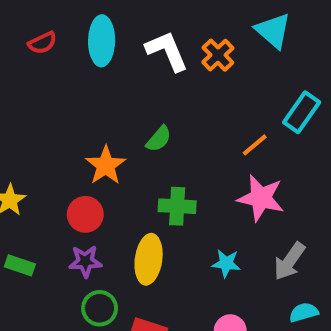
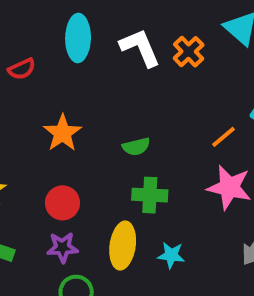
red semicircle: (42, 43) -> (22, 69), moved
green semicircle: (159, 139) -> (136, 147), moved, turned 36
orange star: (106, 165) -> (63, 133), moved
cyan star: (226, 263) -> (171, 255), moved

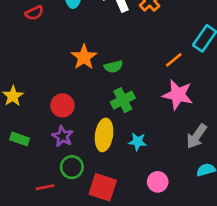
orange star: (63, 133) -> (84, 57), moved
green cross: (150, 195) -> (123, 100), turned -30
purple star: (63, 247) -> (62, 136), turned 30

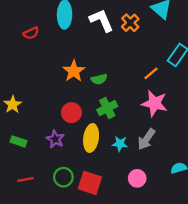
red circle: (62, 105) -> (71, 113), moved
gray arrow: (197, 136) -> (146, 139), moved
green circle: (72, 167) -> (63, 177), moved
red line: (45, 187) -> (25, 179), moved

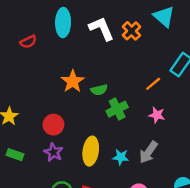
pink star: (154, 103) -> (157, 115), size x0.6
green cross: (107, 108) -> (117, 109), moved
red circle: (71, 113) -> (53, 125), moved

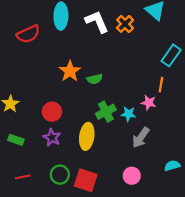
red semicircle: (28, 42) -> (28, 34), size x1.5
orange line: (153, 84) -> (161, 85), moved, turned -40
green cross: (117, 109) -> (106, 112), moved
cyan star: (121, 157) -> (128, 114), moved

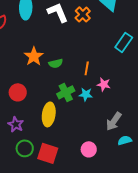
orange line: (161, 85) -> (87, 68), moved
purple star: (52, 138) -> (16, 124), moved
gray arrow: (141, 138) -> (114, 121), moved

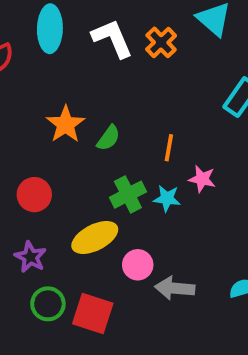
green semicircle: (56, 63) -> (108, 138), turned -40
yellow ellipse: (49, 114) -> (95, 237), turned 55
gray arrow: (114, 121) -> (175, 288), moved, turned 60
pink circle: (89, 149) -> (138, 265), moved

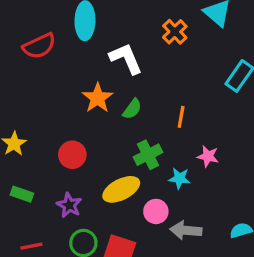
white L-shape: (112, 38) -> (126, 59), moved
pink star: (202, 179) -> (208, 156), moved
cyan star: (167, 198) -> (180, 178), moved

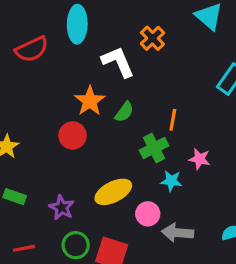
orange cross: (175, 32) -> (152, 38), moved
red circle: (72, 155) -> (73, 135), moved
green cross: (148, 155) -> (154, 148), moved

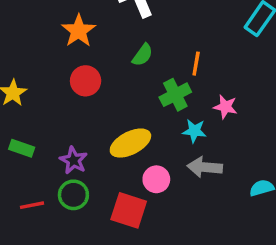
orange star: (90, 101) -> (79, 31), moved
pink circle: (148, 214) -> (156, 179), moved
gray arrow: (178, 233) -> (205, 167), moved
green circle: (76, 245) -> (73, 195), moved

